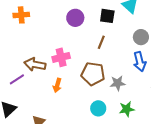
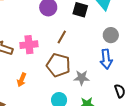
brown line: (101, 42) -> (62, 37), moved
orange arrow: (57, 85) -> (22, 80), moved

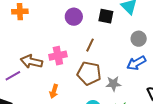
blue arrow: (106, 59) -> (136, 63), turned 72

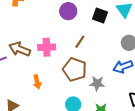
orange arrow: (54, 91) -> (37, 82), turned -40

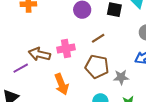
brown line: (80, 42) -> (98, 38), turned 32
orange arrow: (37, 82) -> (61, 84), size x1.5

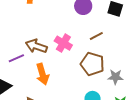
pink cross: (66, 49) -> (63, 43), turned 36
orange arrow: (61, 84) -> (42, 74), moved

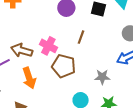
brown line: (96, 36) -> (81, 37), turned -40
brown pentagon: (92, 64) -> (64, 66), moved

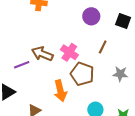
gray star: (102, 77) -> (120, 74), moved
orange arrow: (29, 78) -> (60, 91), moved

